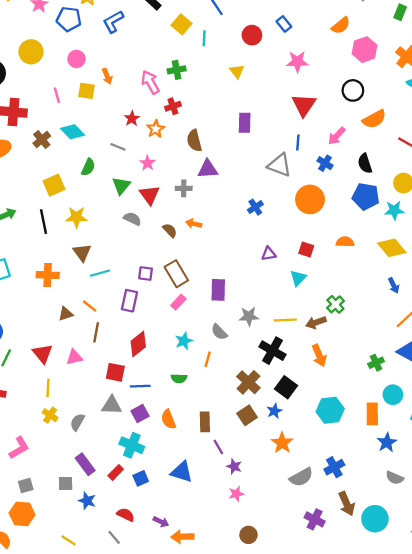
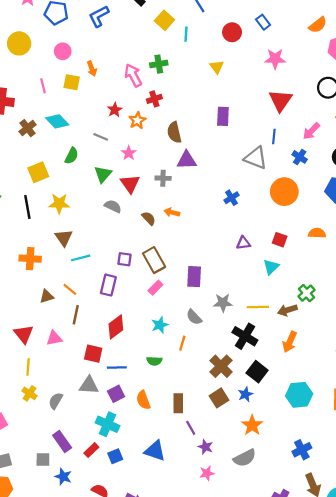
orange arrow: (319, 355) -> (290, 342), turned 45
gray semicircle: (301, 477) -> (245, 458), moved

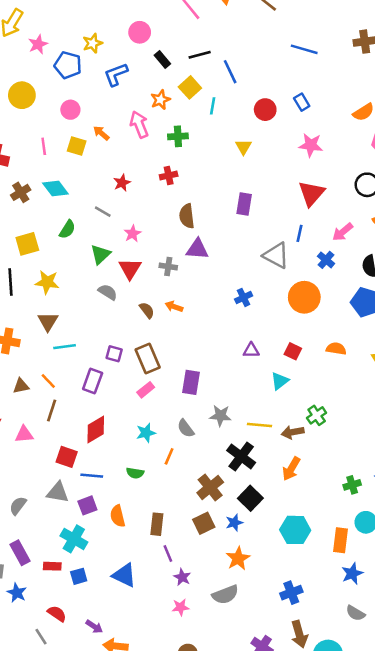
orange arrow: (92, 69) -> (101, 133), turned 144
pink arrow: (133, 75) -> (139, 125), moved
orange star: (137, 120) -> (160, 100), moved
red rectangle: (91, 450) -> (52, 566), turned 40

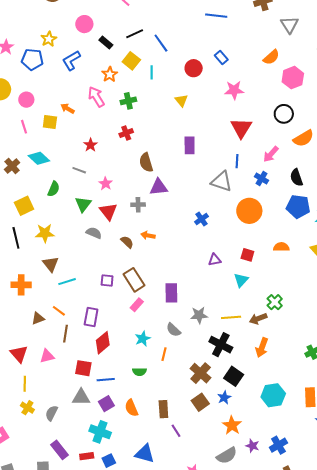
pink circle: (70, 110) -> (26, 100), moved
purple rectangle: (93, 381) -> (91, 317), moved
purple star: (182, 577) -> (252, 446), moved

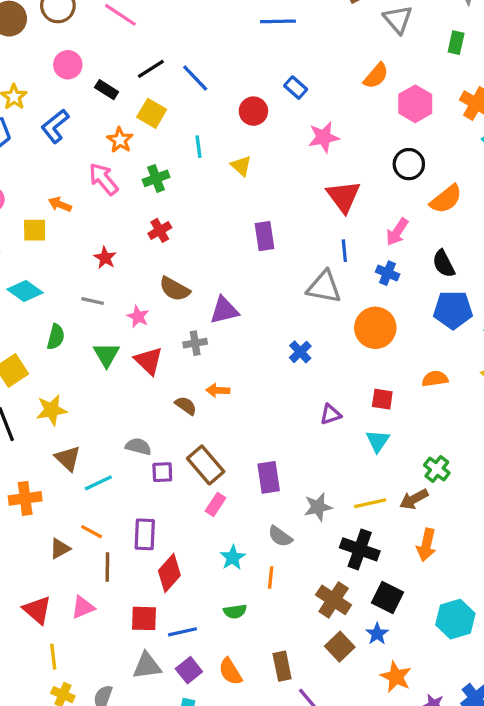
cyan line: (152, 72) -> (198, 147), moved
brown semicircle: (146, 162) -> (175, 289), moved, turned -36
gray semicircle: (94, 233) -> (138, 447), moved

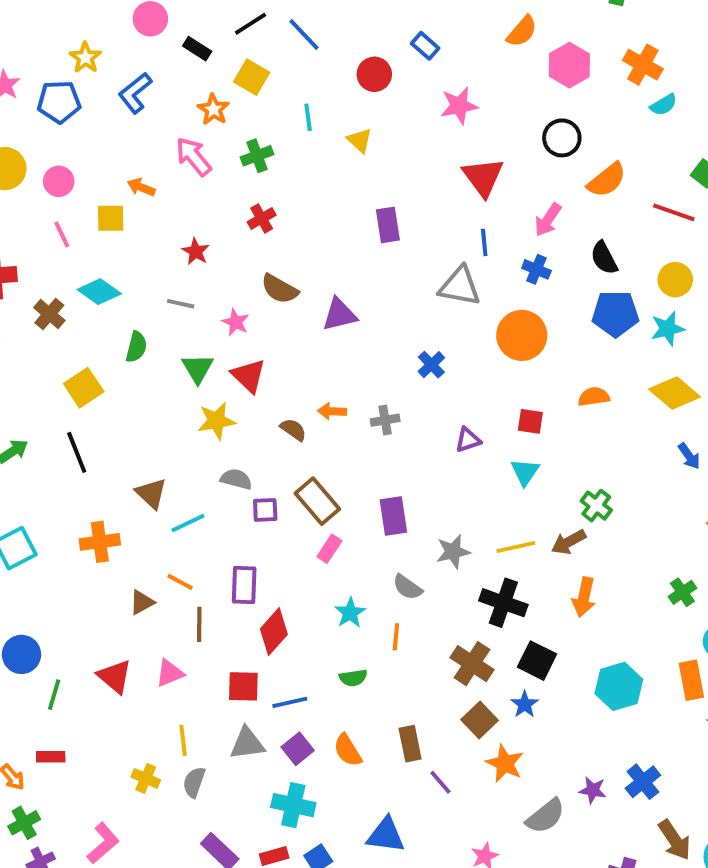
gray cross: (195, 343) -> (385, 420), moved
yellow star: (51, 410) -> (216, 421), moved
yellow line: (53, 657) -> (183, 740), moved
orange star: (396, 677) -> (505, 763), moved

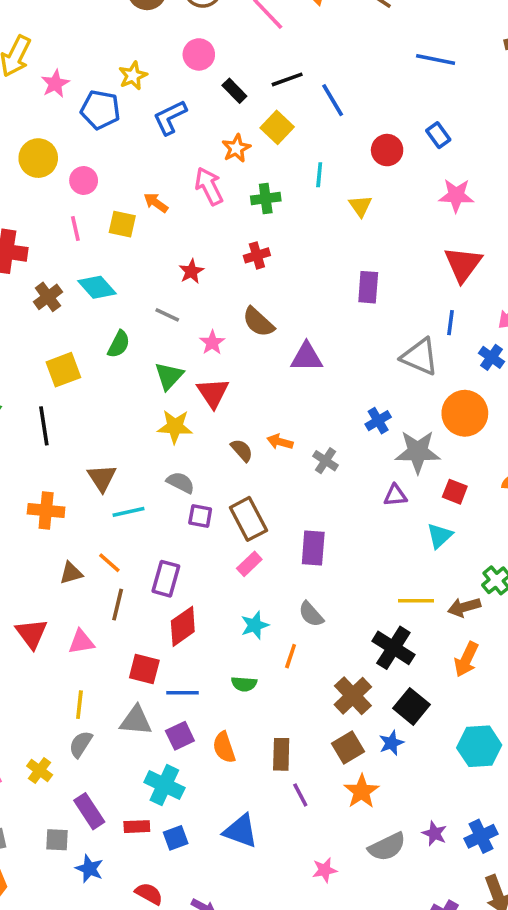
gray cross: (385, 420) -> (326, 461), turned 30
gray star: (453, 552) -> (418, 452), moved, size x1.4
yellow cross: (146, 778) -> (40, 770), moved

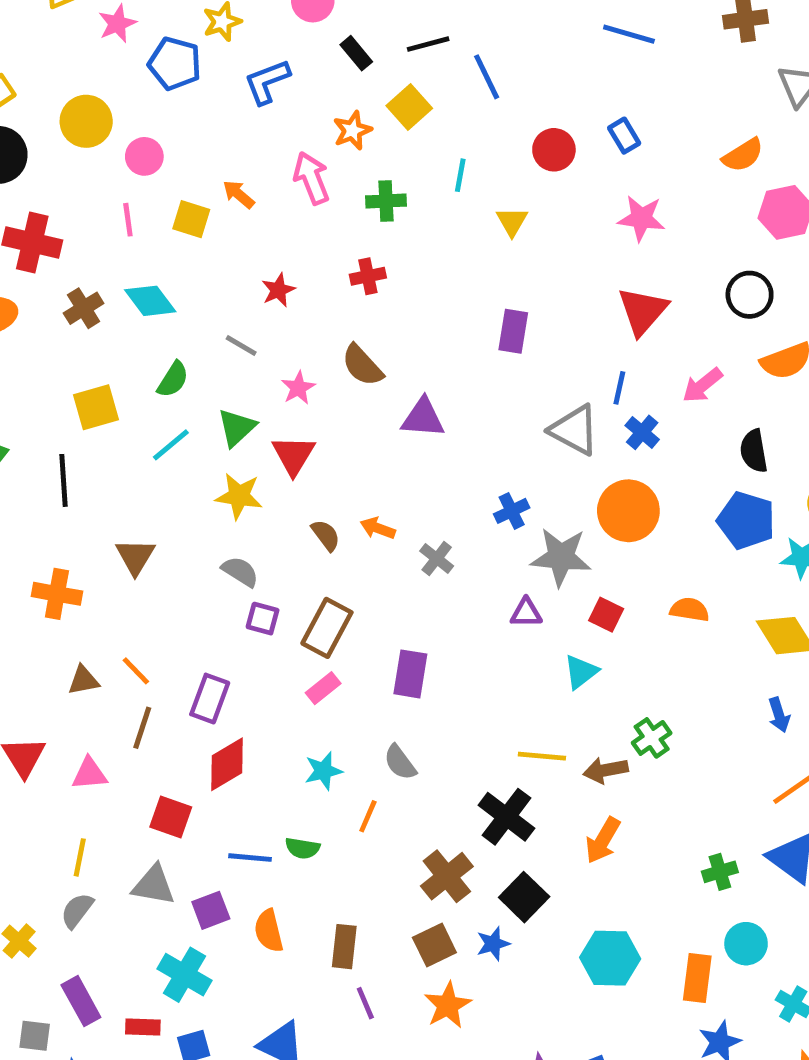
blue cross: (491, 357) -> (642, 432), moved
cyan line: (129, 512) -> (171, 445), moved, turned -32
brown rectangle: (248, 519) -> (327, 628), turned 51
blue line: (182, 693) -> (250, 858), moved

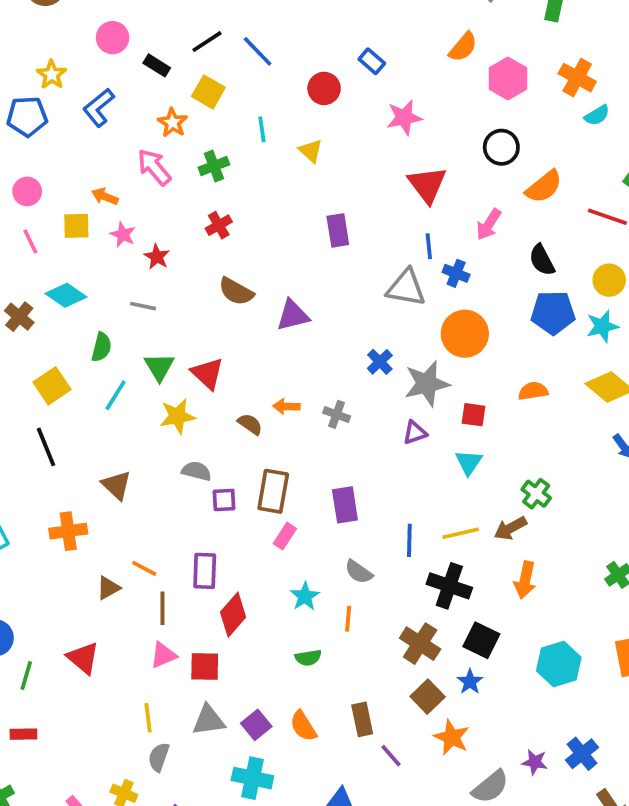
pink star: (298, 388) -> (123, 235), moved
pink triangle: (89, 774) -> (163, 655), moved
blue line: (250, 858) -> (409, 540), moved, turned -76

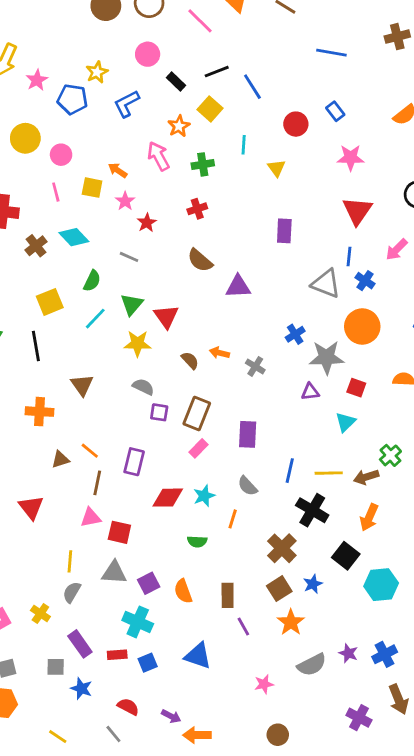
red diamond: (233, 615) -> (168, 498), moved, turned 36
black square: (481, 640) -> (346, 556), moved

